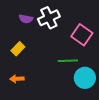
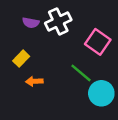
green line: (68, 61) -> (81, 73), turned 42
orange arrow: (17, 79) -> (34, 81), moved

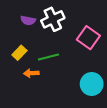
green line: (81, 73) -> (49, 57), moved, turned -54

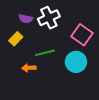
yellow rectangle: (19, 53) -> (16, 39), moved
cyan circle: (92, 84) -> (76, 62), moved

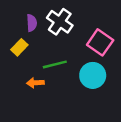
white cross: (49, 18) -> (60, 22), turned -30
purple semicircle: (26, 19) -> (32, 23), turned -104

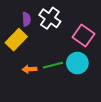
yellow rectangle: (19, 47) -> (16, 40), size x1.5
green line: (55, 64) -> (53, 65), moved

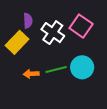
white cross: (50, 18) -> (53, 33), moved
pink square: (83, 36) -> (81, 26), moved

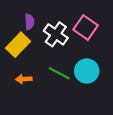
green line: (56, 69) -> (59, 73), turned 42
orange arrow: (31, 74) -> (24, 79), moved

